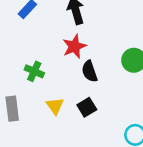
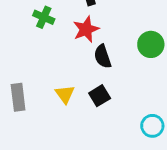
green cross: (34, 71) -> (44, 17), moved

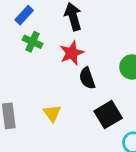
black square: (100, 96) -> (108, 115), moved, size x1.4

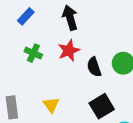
green cross: (33, 42) -> (33, 53), moved
black semicircle: (87, 78) -> (94, 67), moved

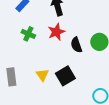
black square: (102, 106) -> (65, 76), moved

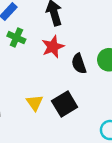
green cross: (28, 34) -> (16, 38), moved

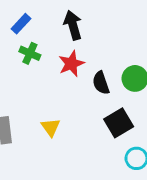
black square: (65, 104) -> (119, 123), moved

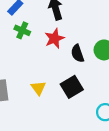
black square: (119, 123) -> (72, 87), moved

